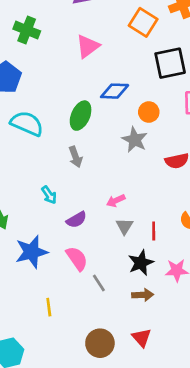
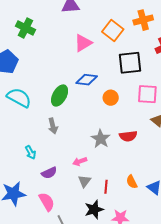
pink triangle: (88, 46) -> (83, 43), moved
gray star: (135, 140) -> (101, 139), moved

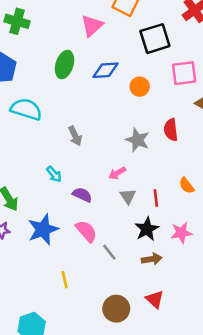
green ellipse: (60, 96) -> (65, 65), moved
red semicircle: (128, 136) -> (171, 130), turned 102
purple semicircle: (49, 173) -> (82, 195), turned -119

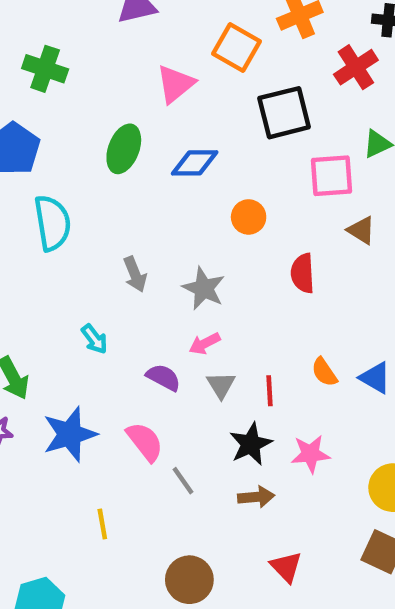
orange circle: (140, 87) -> (249, 217), moved
cyan semicircle: (26, 109) -> (52, 223), turned 60
gray star: (137, 140) -> (204, 288), moved
purple semicircle: (82, 195) -> (163, 377), moved
red triangle: (155, 299) -> (286, 567), moved

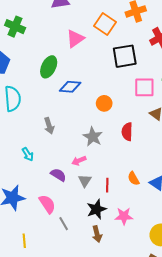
blue diamond: (195, 163) -> (70, 87), moved
gray star: (204, 288) -> (93, 137), moved
brown arrow: (256, 497) -> (97, 234), turned 77

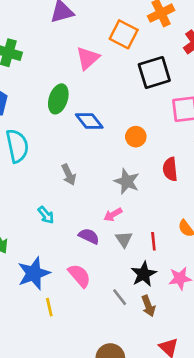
blue diamond: (70, 87) -> (89, 121), turned 55
gray line: (64, 224) -> (120, 297), moved
yellow line: (24, 241) -> (49, 307), moved

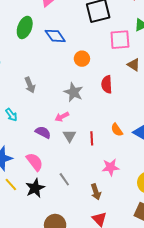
blue diamond: (89, 121) -> (55, 36), moved
black star: (144, 274) -> (35, 188), moved
brown arrow: (148, 306) -> (96, 192), moved
yellow line: (49, 307) -> (11, 185), turned -32

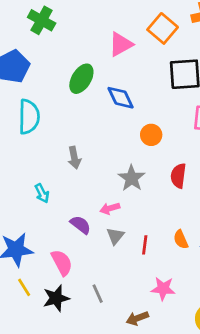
brown arrow: (96, 192) -> (137, 318), turned 77

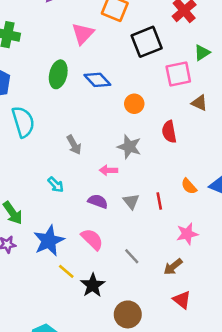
pink arrow: (110, 208) -> (109, 170), moved, turned 36
black star: (56, 298) -> (93, 285), moved

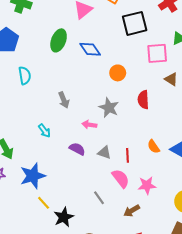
cyan semicircle: (23, 122) -> (25, 76), size x0.7
gray triangle: (131, 201) -> (104, 153), turned -40
pink semicircle: (92, 239) -> (121, 178), moved

